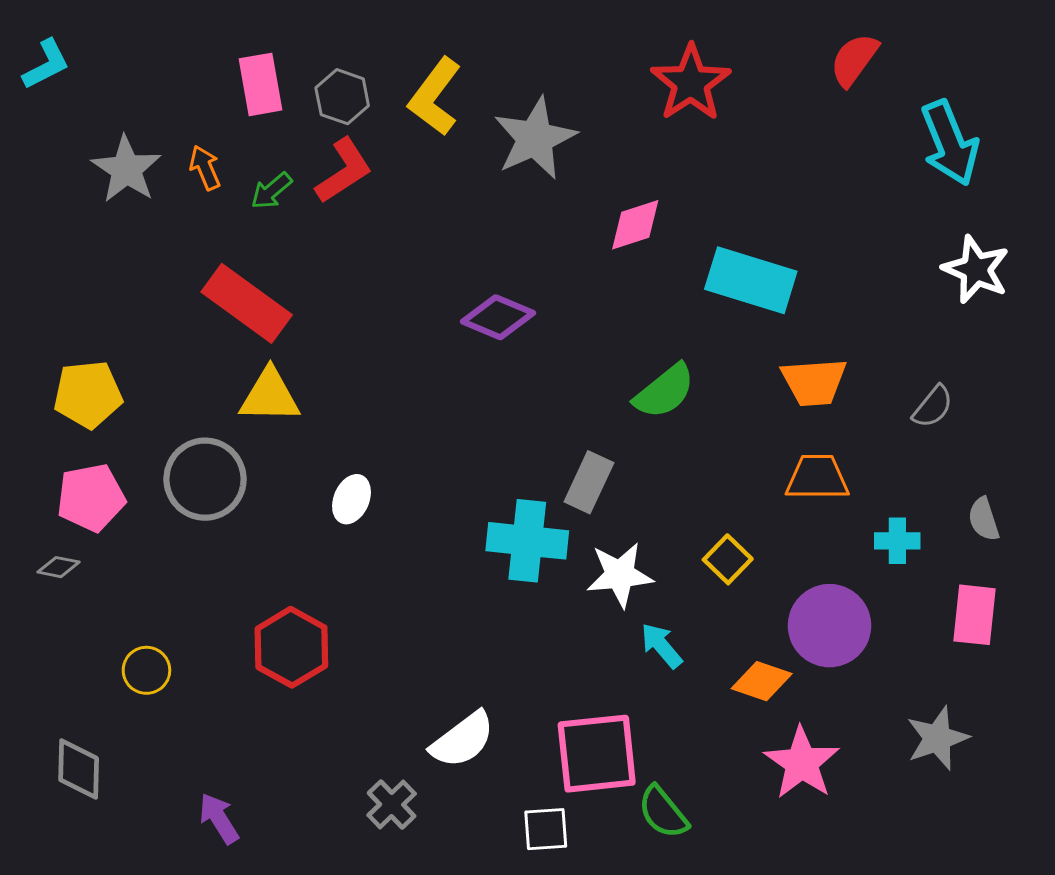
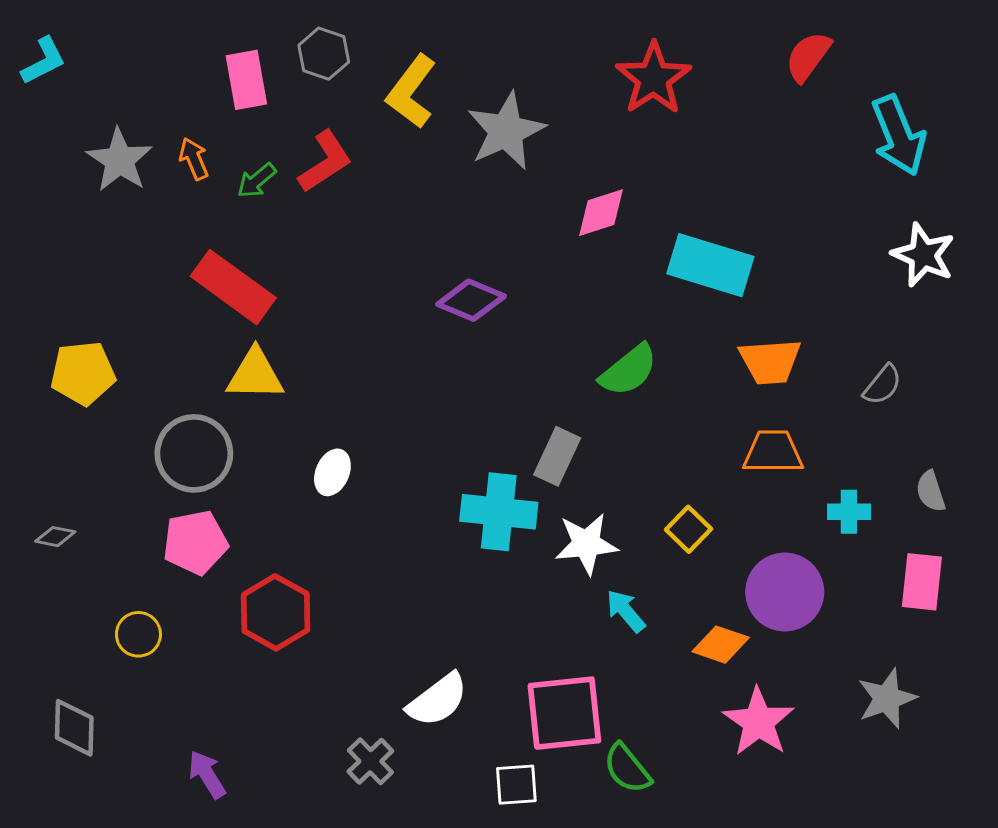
gray hexagon: (342, 97) -> (324, 54), moved
pink pentagon: (91, 498) -> (195, 542), moved

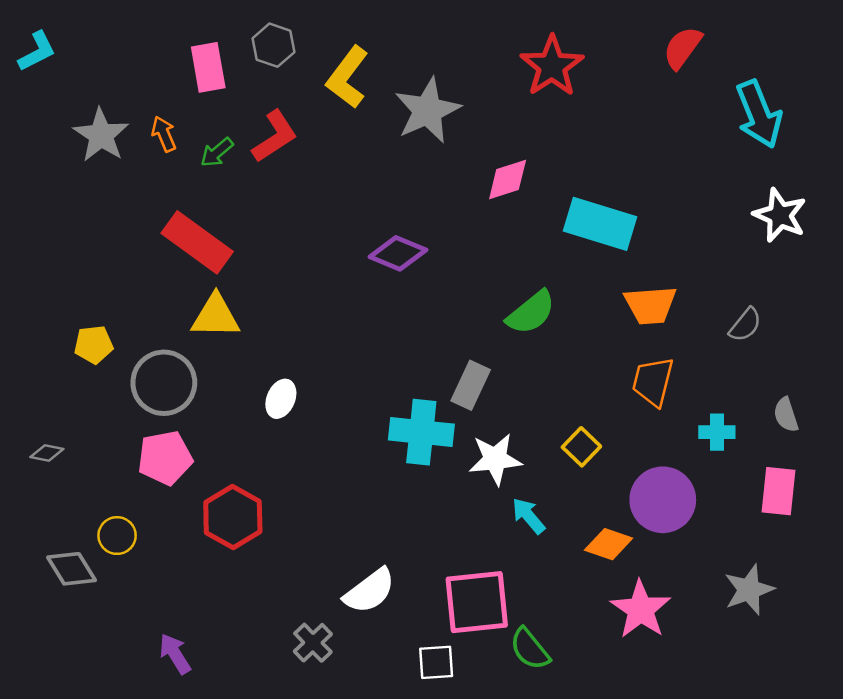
yellow pentagon: (83, 373) -> (94, 345), moved, size x0.7
orange trapezoid: (773, 452) -> (653, 382), turned -76
gray diamond: (74, 728) -> (71, 569), moved, turned -33

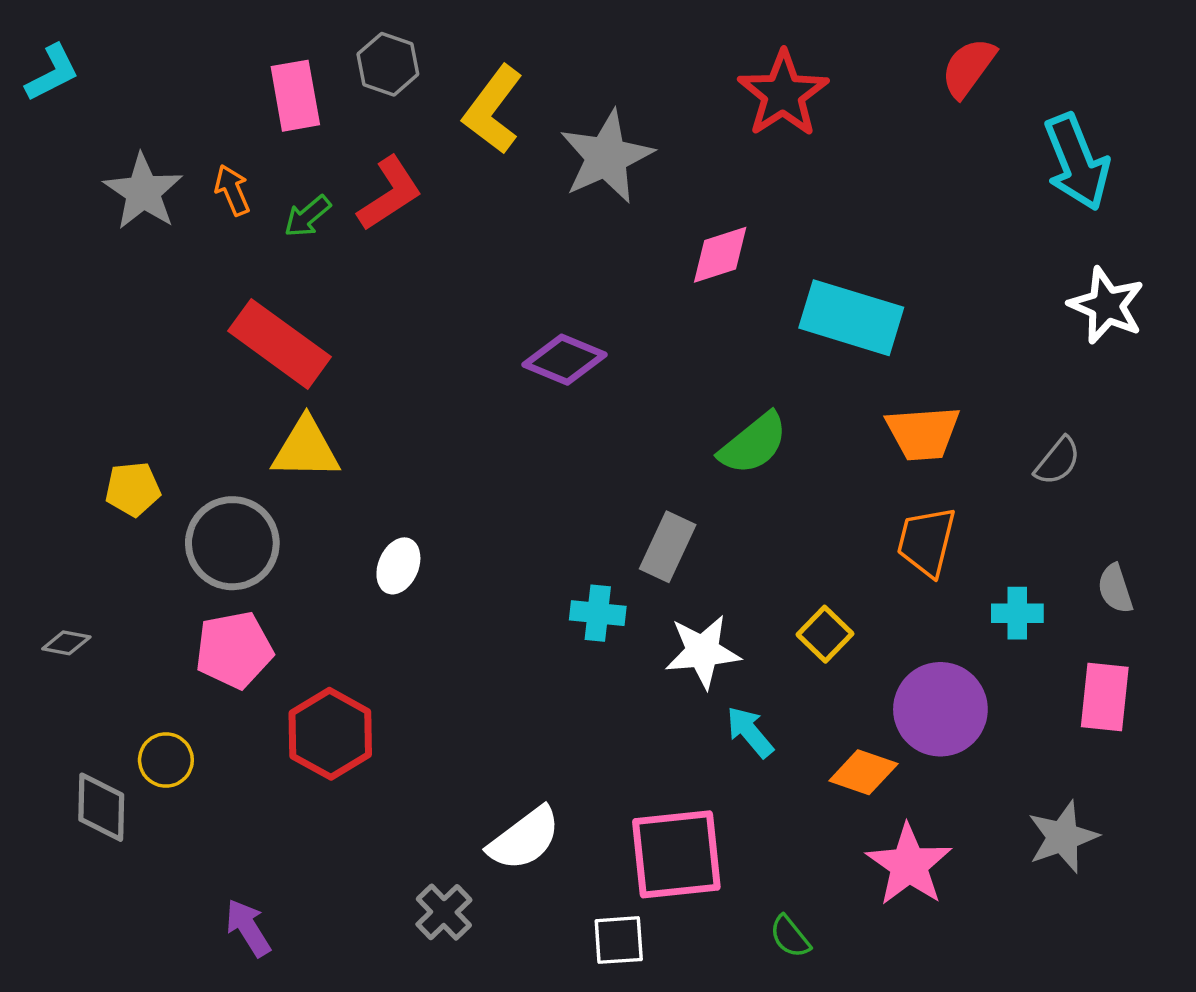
cyan cross: (421, 432) -> (598, 613), size x0.6
gray diamond: (71, 569) -> (101, 807), turned 33
green semicircle: (530, 649) -> (790, 937), moved, size x0.7

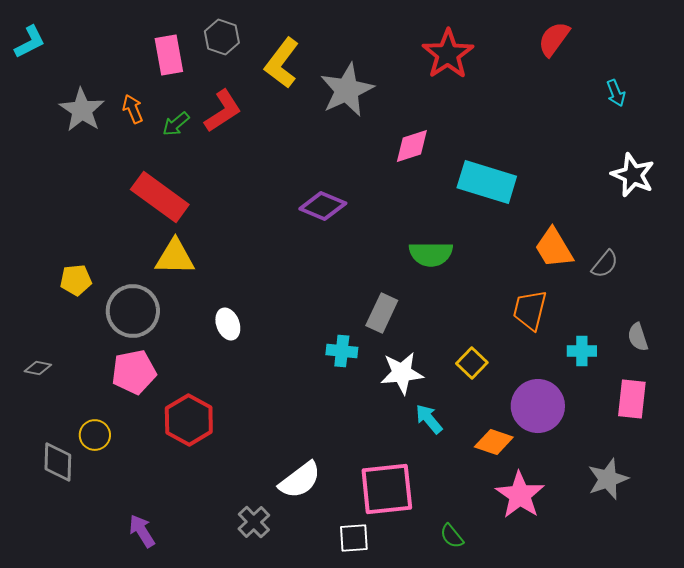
cyan arrow: (1077, 162) -> (616, 93), size x0.5
orange trapezoid: (923, 433) -> (554, 248), moved, turned 63
green semicircle: (753, 444) -> (431, 254), turned 39
white ellipse: (398, 566) -> (228, 324), turned -44

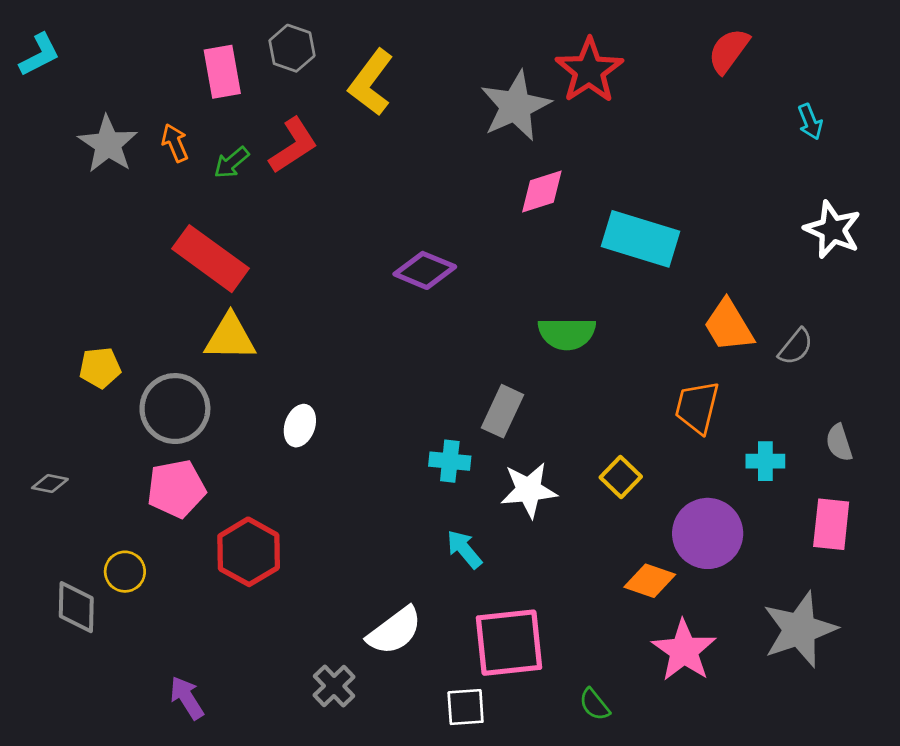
gray star: (347, 90) -> (516, 106), moved
white ellipse: (228, 324) -> (300, 426), turned 40
cyan arrow: (429, 419) -> (464, 549), moved
gray star: (608, 479) -> (800, 629), size x1.4

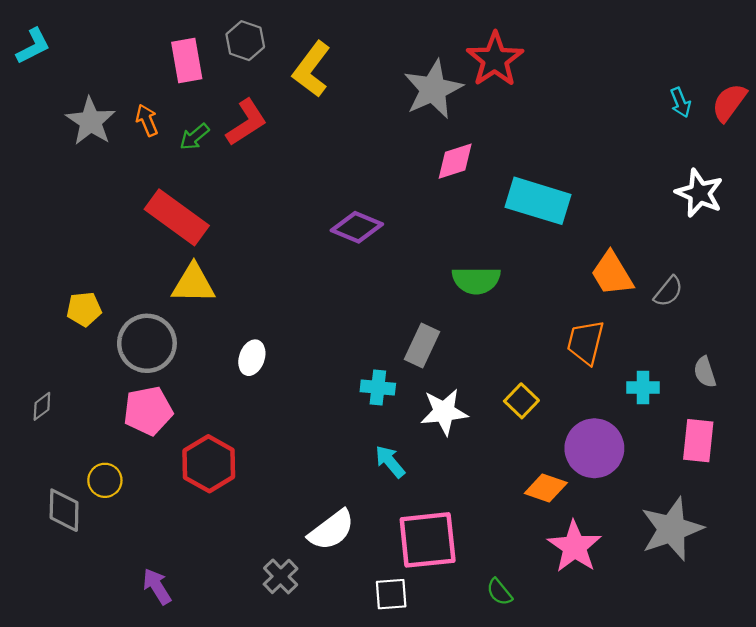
red semicircle: (729, 51) -> (729, 102), moved
gray diamond: (50, 483) -> (42, 406), turned -48

